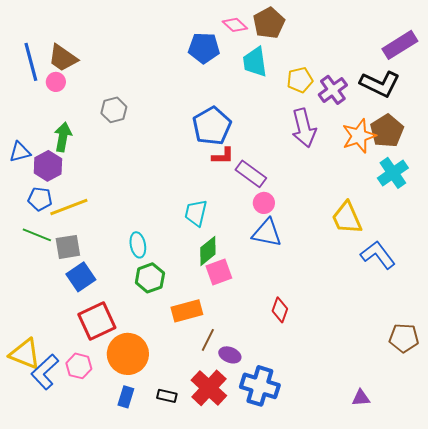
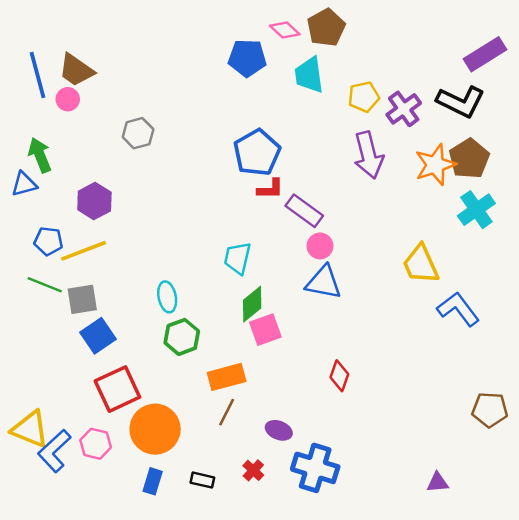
green arrow: (63, 137) -> (40, 155), moved, turned -32
purple hexagon: (48, 166) -> (94, 201), moved
brown line: (208, 340) -> (227, 412), moved
red cross: (209, 388) -> (253, 470), size x0.5

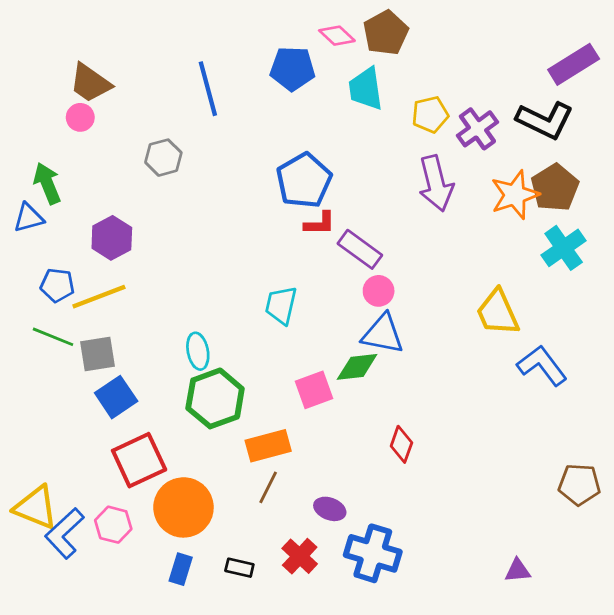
blue line: (37, 75) -> (208, 89), moved
green diamond: (252, 304) -> (357, 367), moved, turned 33
green hexagon: (182, 337) -> (215, 398), size x1.4
red cross: (253, 470) -> (300, 556), size x1.4

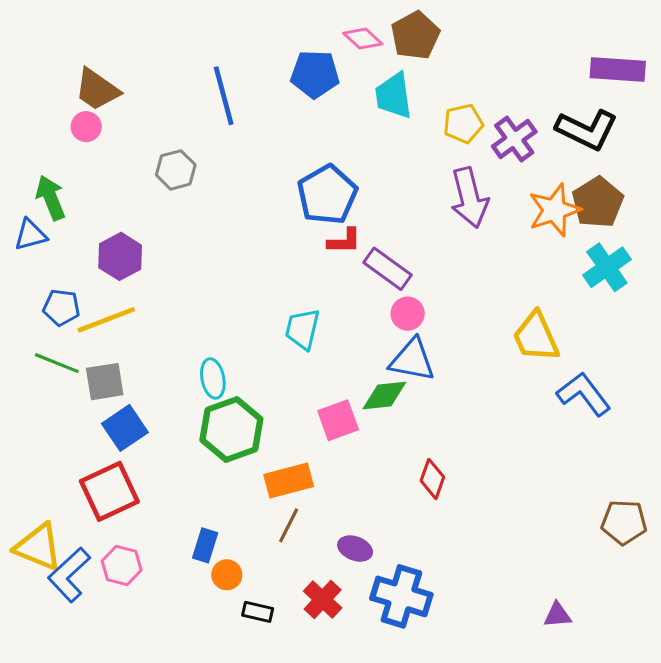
purple rectangle: (574, 64) -> (618, 69), turned 36
red square: (139, 460) -> (109, 491), moved
orange circle: (183, 507) -> (227, 575), moved, size x0.5
blue rectangle: (181, 569) -> (205, 545), moved

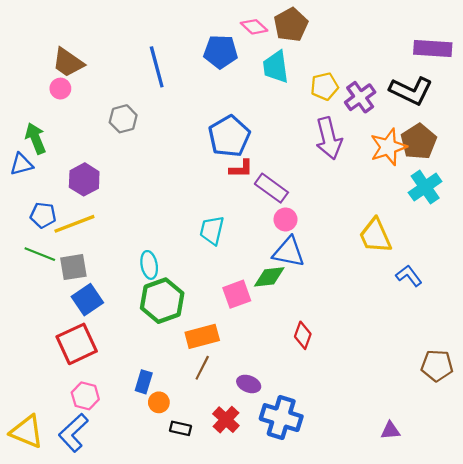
blue L-shape: (584, 394) -> (409, 276), size x0.7
yellow triangle: (38, 547) -> (27, 432), moved
blue L-shape: (69, 575) -> (73, 433), moved

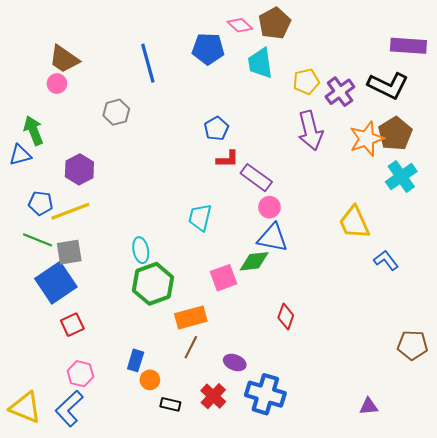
blue pentagon: (229, 136) -> (216, 129), size x0.6
blue square: (87, 300) -> (56, 283), moved, size x1.4
red square: (77, 344) -> (72, 325), size x0.6

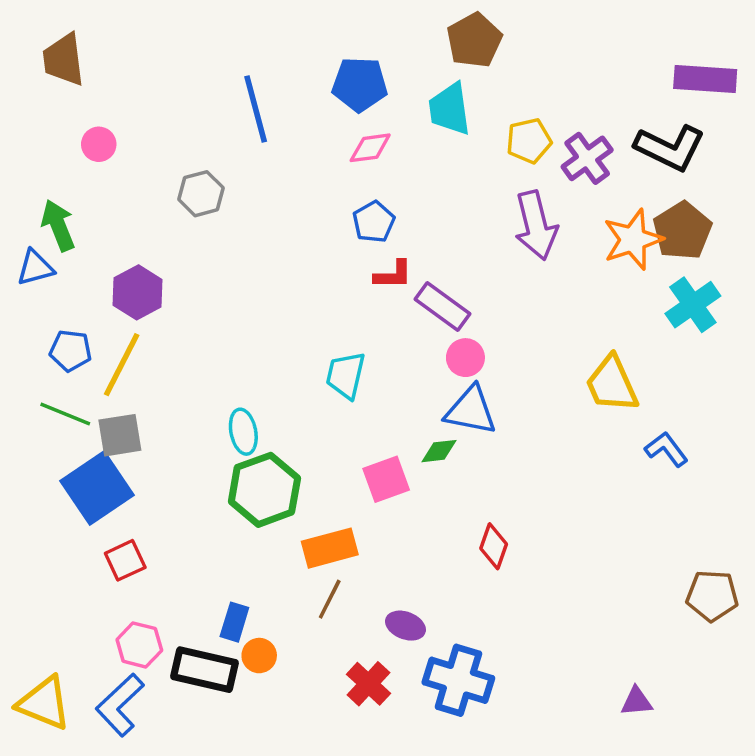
pink diamond: (240, 25) -> (370, 148), moved, turned -50
brown trapezoid: (64, 59) -> (63, 60), moved, turned 48
yellow line: (70, 211) -> (122, 365), turned -42
green diamond: (254, 261) -> (439, 451), size x0.7
black rectangle: (170, 404) -> (205, 670), moved, size x1.8

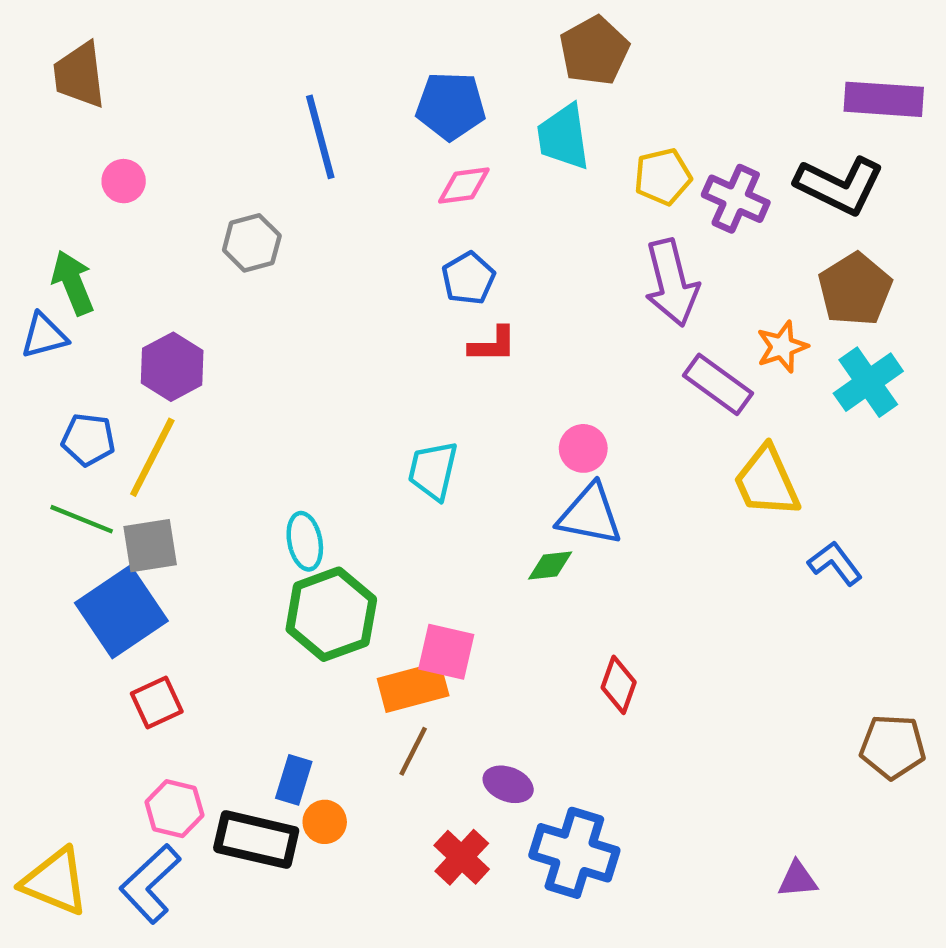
purple cross: (587, 158) -> (736, 199), turned -30
orange star: (633, 239) -> (782, 347), moved, size x0.7
purple rectangle: (443, 306) -> (718, 384), moved
pink square: (386, 479) -> (446, 652), moved, turned 33

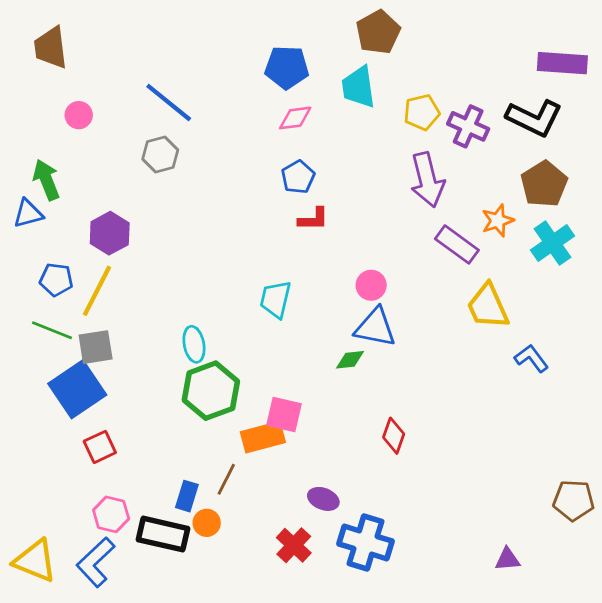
blue line: (320, 137) -> (169, 102), moved, turned -36
brown pentagon: (893, 747) -> (574, 500), moved
brown line: (413, 751) -> (226, 479), moved

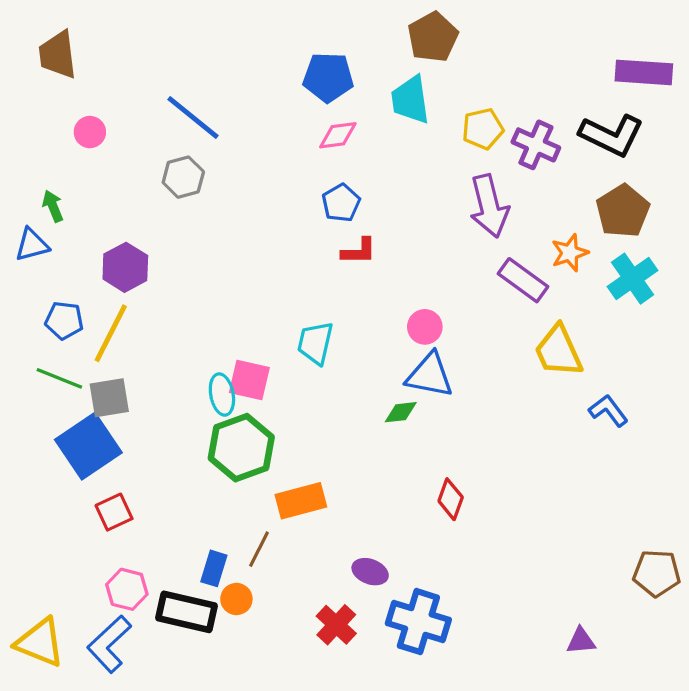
green arrow: (46, 180) -> (53, 206), size x0.7
pink square: (284, 415) -> (249, 380), moved

